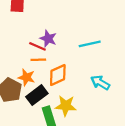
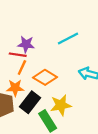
orange line: (38, 60) -> (22, 68), turned -48
orange diamond: (58, 75) -> (45, 77), turned 70

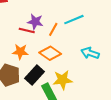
orange line: (22, 68) -> (53, 29), moved
orange star: (15, 88) -> (20, 52), moved

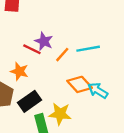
orange diamond: (50, 53) -> (80, 84), moved

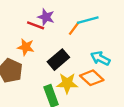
orange line: (62, 55) -> (74, 28), moved
orange diamond: (80, 84) -> (92, 78), moved
black rectangle: (30, 101) -> (58, 60), moved

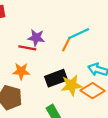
black rectangle: (58, 60) -> (56, 78), turned 30
yellow star: (67, 83) -> (72, 85), moved

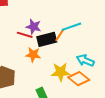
orange star: (21, 71) -> (33, 55), moved
black rectangle: (56, 78) -> (47, 39), moved

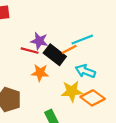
orange line: (60, 35) -> (69, 49), turned 32
black rectangle: (47, 39) -> (55, 55), turned 54
cyan arrow: (85, 60) -> (85, 71), moved

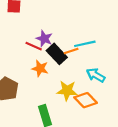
cyan arrow: (85, 71) -> (96, 75), moved

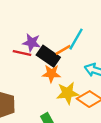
cyan line: (85, 44) -> (76, 39), turned -36
orange star: (40, 68) -> (51, 74), moved

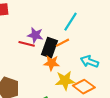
cyan line: (76, 39) -> (70, 22), moved
black rectangle: (48, 56) -> (50, 48), turned 72

